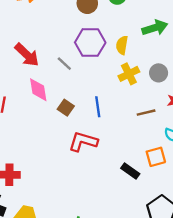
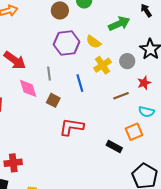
yellow semicircle: (122, 45) -> (94, 42), turned -56
gray line: (64, 64) -> (49, 74), moved, turned 48
blue line: (98, 107) -> (80, 83), moved

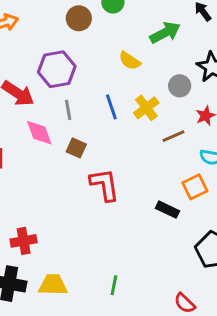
purple hexagon: (67, 43) -> (57, 69), moved
yellow cross: (102, 65) -> (146, 108), moved
blue line: (80, 83) -> (111, 107), moved
red L-shape: (71, 127) -> (105, 185), turned 75

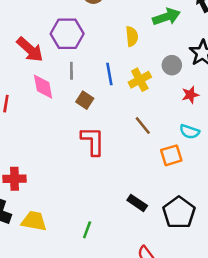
yellow semicircle: (130, 61) -> (132, 36), turned -138
brown line: (173, 136) -> (143, 126), moved, turned 66
brown square: (76, 148) -> (85, 100), moved
black rectangle: (168, 210) -> (137, 203), moved

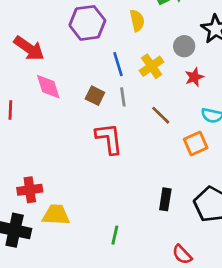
purple hexagon: (67, 34) -> (87, 23), moved
gray line: (71, 71) -> (123, 97), moved
red star: (190, 95) -> (194, 77), moved
black rectangle: (137, 203) -> (165, 199), turned 72
yellow trapezoid: (34, 221) -> (56, 215), moved

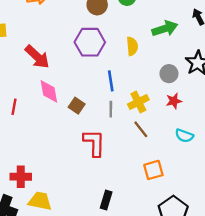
yellow cross: (152, 66) -> (138, 102), moved
brown square: (95, 96) -> (77, 106), moved
orange square: (196, 143) -> (153, 170), moved
black rectangle: (165, 199) -> (106, 200), moved

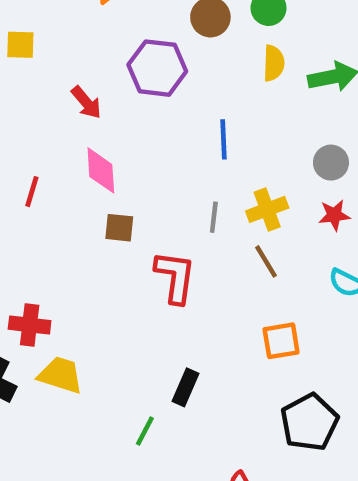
purple hexagon: (90, 42) -> (157, 68), moved
yellow semicircle: (132, 46) -> (274, 63), moved
red arrow: (37, 57) -> (86, 102), size x0.7
blue line: (111, 81) -> (223, 139), moved
brown square: (77, 106) -> (119, 228), moved, turned -35

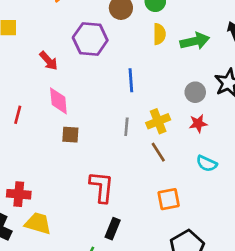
red L-shape: (175, 277) -> (102, 187), moved

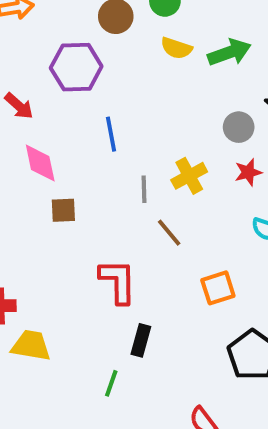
yellow semicircle: (159, 34) -> (176, 48), turned 115
blue line: (131, 80) -> (111, 134), moved
brown line: (158, 152) -> (169, 233), moved

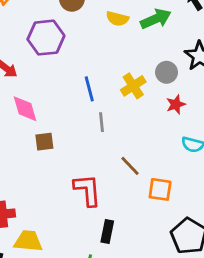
blue line: (111, 134) -> (89, 89), moved
yellow cross: (189, 176) -> (133, 86), moved
brown line: (169, 233) -> (130, 166), moved
orange square: (218, 288) -> (160, 189), turned 30

